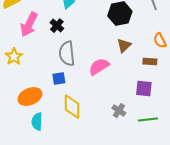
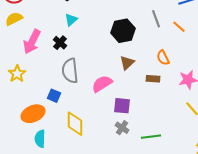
blue square: (59, 79) -> (54, 96), moved, turned 32
purple square: (144, 89) -> (122, 106), moved

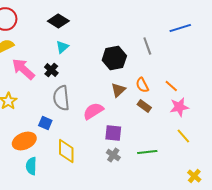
orange line: (179, 27) -> (171, 86), moved
pink arrow: (32, 42) -> (23, 69), turned 105
orange semicircle: (163, 58) -> (142, 85), moved
brown rectangle: (153, 79) -> (144, 106), turned 32
green line: (151, 137) -> (147, 152), moved

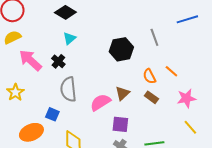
orange line: (171, 86) -> (171, 71), moved
brown triangle: (118, 90) -> (122, 93), moved

